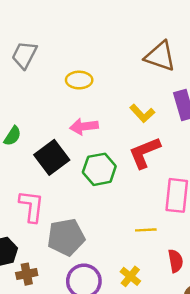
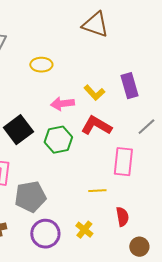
brown triangle: (160, 56) -> (95, 25), moved
pink arrow: (84, 126) -> (62, 104), moved
red L-shape: (145, 153) -> (96, 126), turned 52

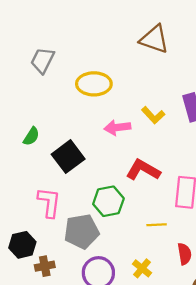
yellow ellipse: (41, 65) -> (94, 84), size x1.4
red L-shape: (96, 126) -> (143, 170), moved
green hexagon: (58, 140) -> (108, 201), moved

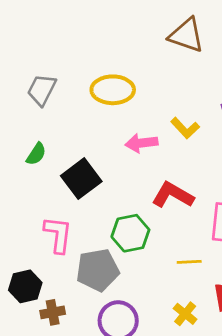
gray trapezoid: (42, 60) -> (42, 90), moved
yellow cross: (142, 268) -> (185, 314), moved

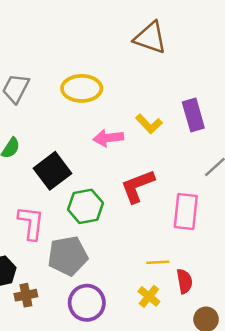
red L-shape: (173, 195) -> (138, 186), turned -51
green hexagon: (130, 233) -> (86, 206), moved
yellow line: (189, 262) -> (158, 262), moved

